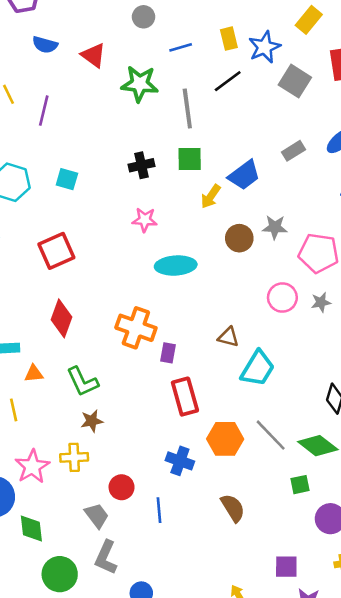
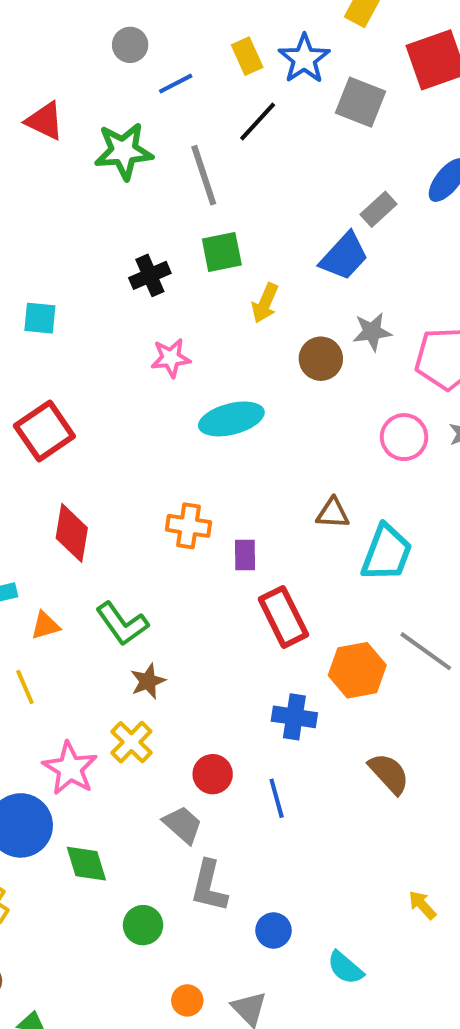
gray circle: (144, 17) -> (130, 45), moved
blue trapezoid: (244, 175) -> (344, 256), moved
orange cross: (136, 328) -> (188, 526), size x0.7
yellow cross: (74, 457) -> (131, 742), turned -32
green circle: (60, 574) -> (143, 925), size x0.7

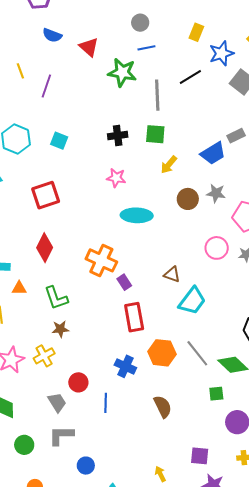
yellow rectangle: (247, 56) -> (196, 32), moved, turned 30
blue line: (176, 84) -> (146, 48), moved
orange cross: (188, 526) -> (101, 260), size x1.4
purple rectangle: (245, 555) -> (124, 282), turned -49
gray L-shape: (209, 886) -> (61, 435), turned 60

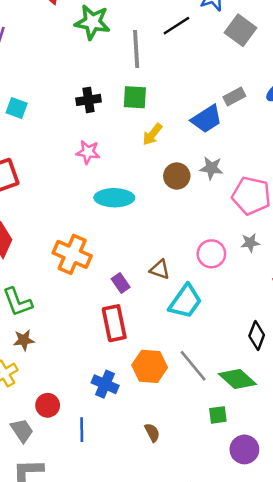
pink circle: (217, 248) -> (211, 254), moved
purple rectangle: (124, 282) -> (121, 283), moved
brown semicircle: (163, 407) -> (152, 433), size x0.7

